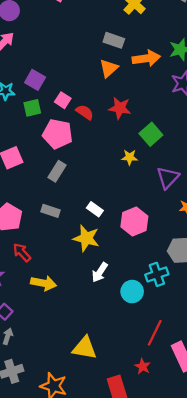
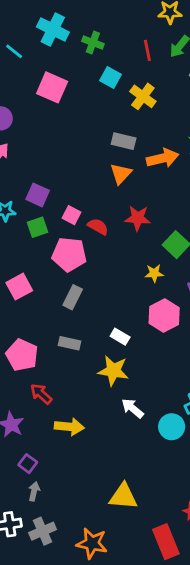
pink hexagon: (134, 222) -> (164, 316), moved
white arrow: (100, 272) -> (132, 408), turned 102

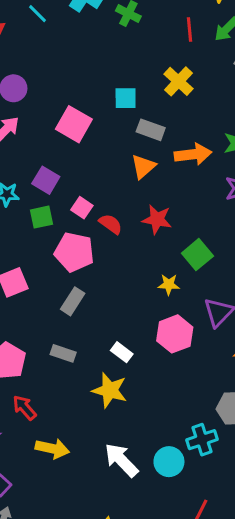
cyan square: (110, 77) -> (126, 98), moved, turned -35
pink square: (52, 87) -> (74, 124), moved
white arrow: (132, 408) -> (121, 460), moved, size x1.4

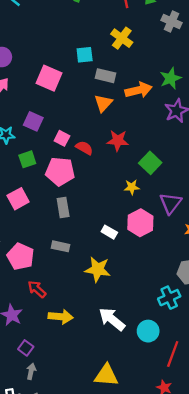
green square: (42, 217) -> (27, 159), moved
gray rectangle: (73, 301) -> (63, 207), turned -36
white rectangle: (122, 352) -> (109, 232), moved
cyan circle: (169, 462) -> (148, 331), moved

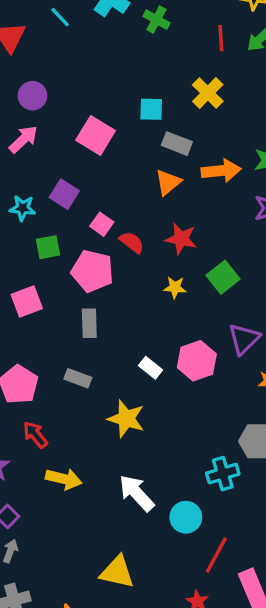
yellow star: (132, 187) -> (175, 287), moved

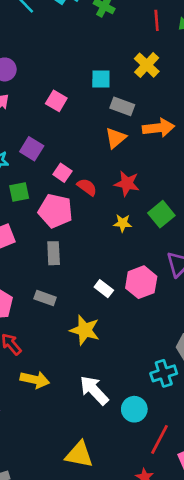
pink square: (96, 135) -> (56, 101), size x0.7

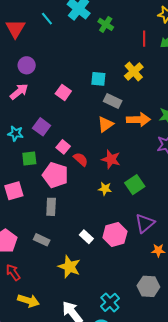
cyan cross: (164, 373) -> (110, 302), moved, turned -30

